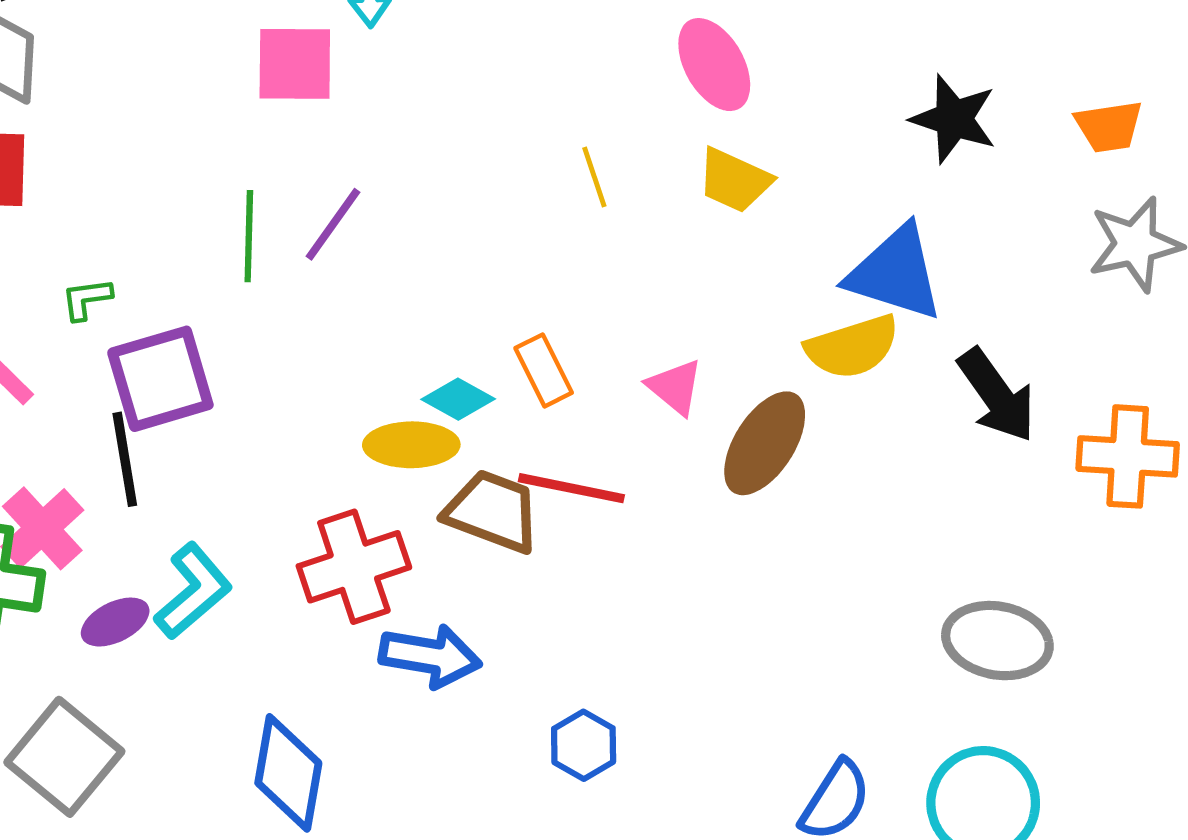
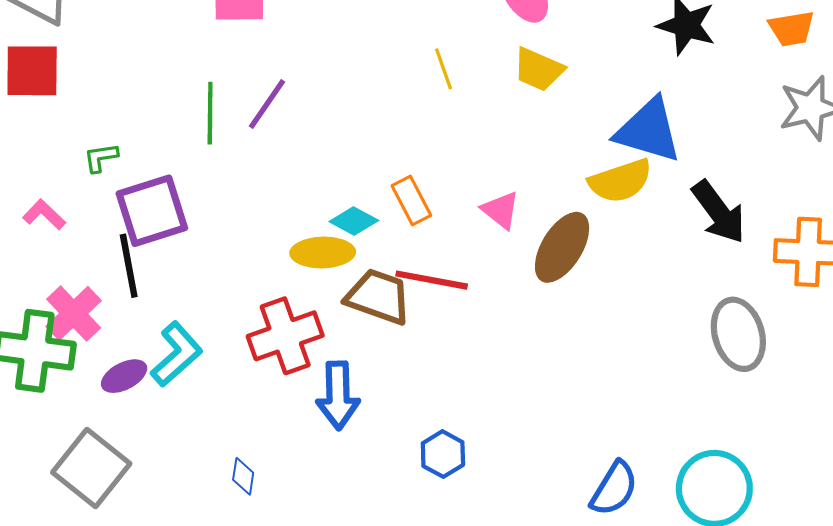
gray ellipse: (997, 641) -> (738, 334), moved, turned 64
blue arrow: (430, 656) -> (338, 395), turned 80
blue diamond: (288, 773) -> (243, 476), size x0.5

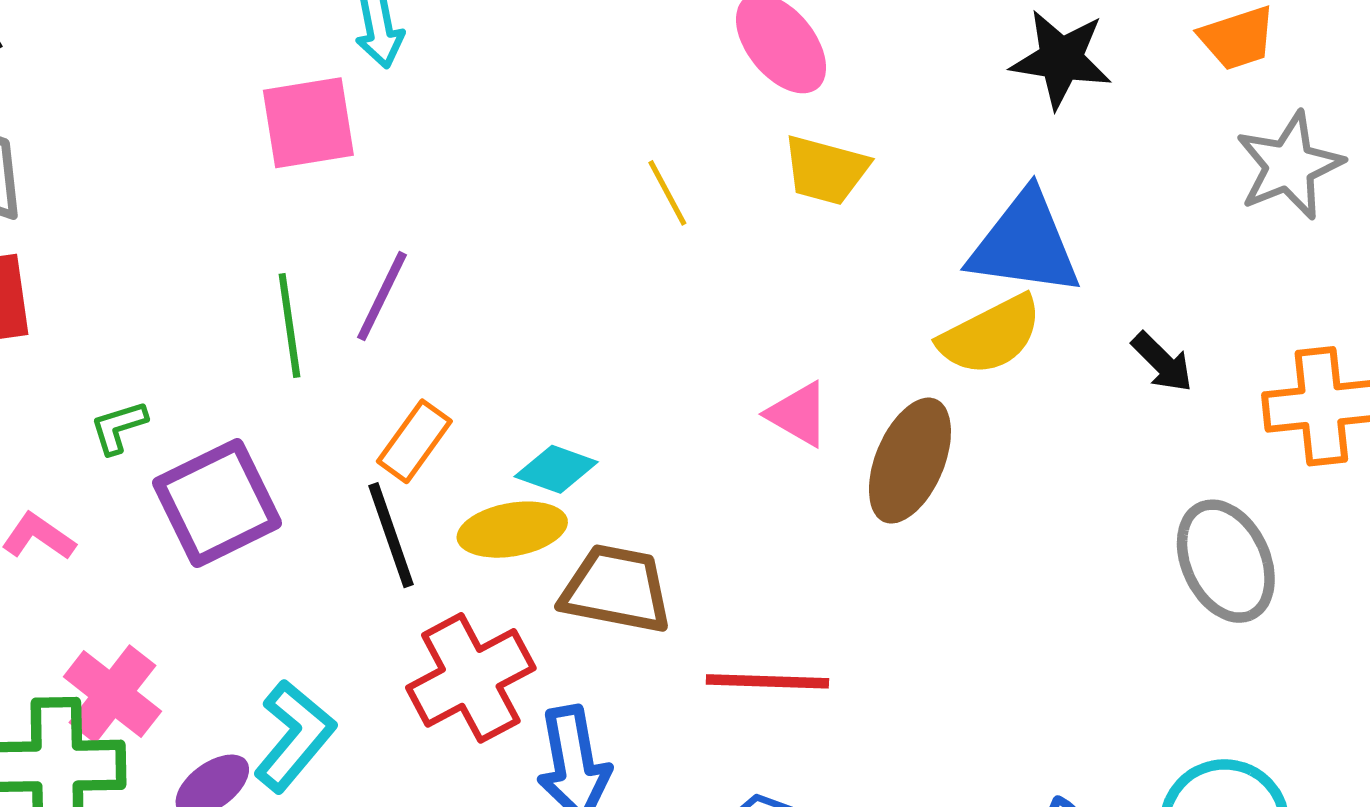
orange rectangle: (411, 201) -> (414, 441), moved, turned 72
black arrow: (719, 212) -> (1162, 362), size x0.6
black line: (129, 266) -> (391, 535), moved
red line: (432, 280) -> (767, 681), moved

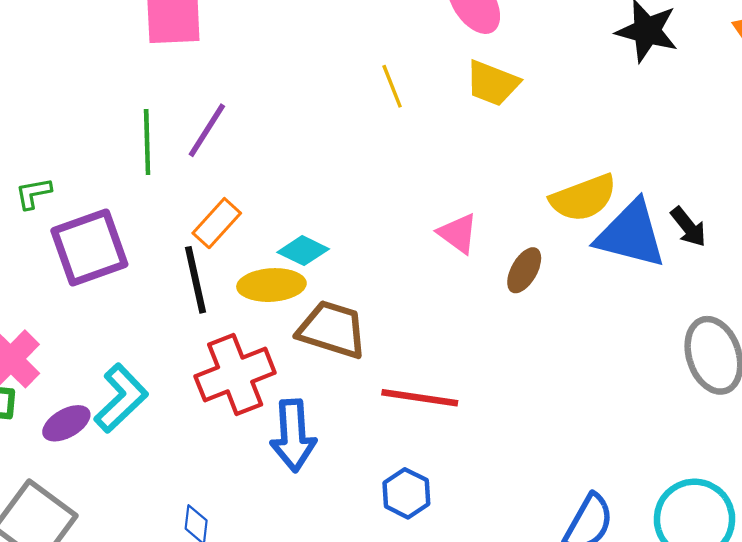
blue triangle: (1025, 244) -> (631, 234), moved
brown ellipse: (910, 461) -> (524, 270), size x0.6

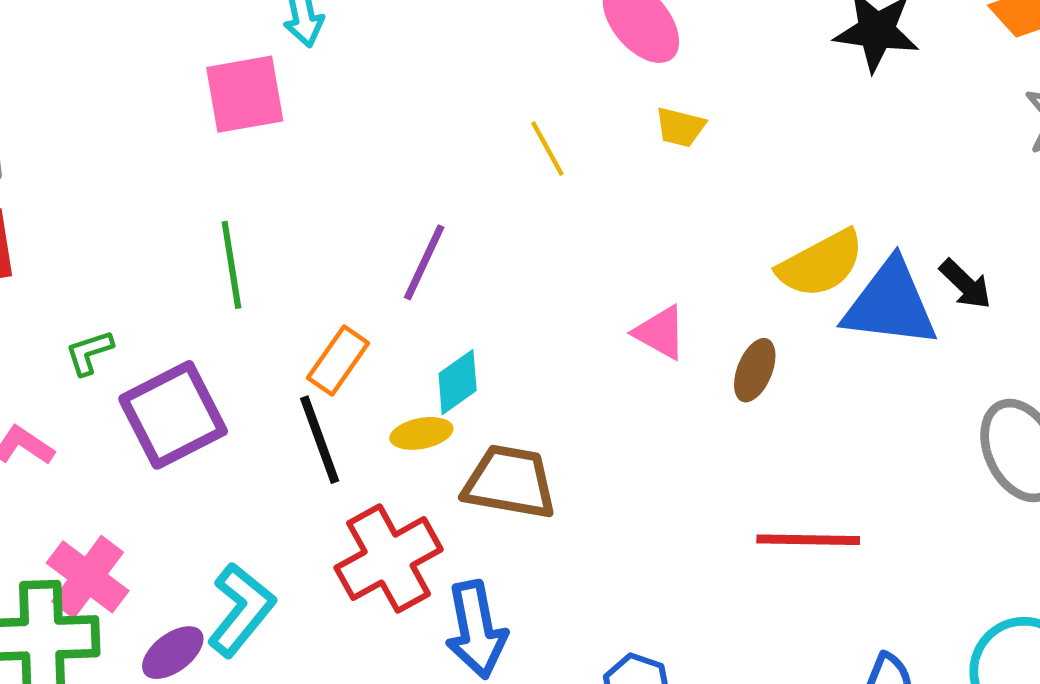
yellow trapezoid: (492, 83) -> (680, 127), size x0.7
purple line: (207, 130) -> (424, 262), moved
cyan diamond: (303, 251) -> (458, 382), turned -54
yellow ellipse: (271, 285) -> (421, 433), size x0.7
red line: (420, 398) -> (808, 540), moved

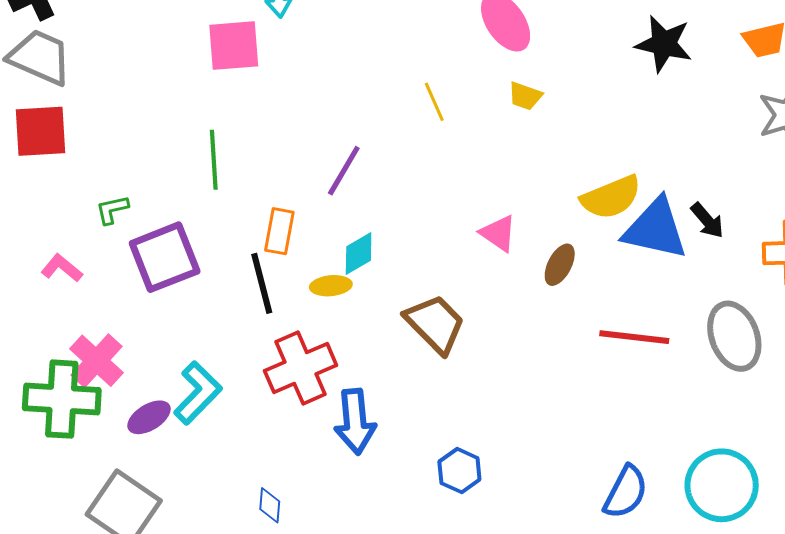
orange rectangle: (338, 361) -> (279, 231), turned -30
brown trapezoid: (510, 482) -> (435, 324), moved, turned 30
red line: (808, 540) -> (634, 337), moved

